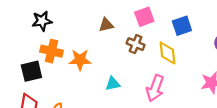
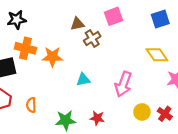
blue square: (182, 26) -> (160, 19), moved
brown cross: (136, 44) -> (92, 38), moved, turned 35
yellow diamond: (167, 53) -> (157, 55), moved, turned -30

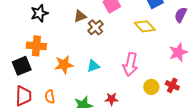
black star: (17, 20) -> (39, 13), moved
yellow diamond: (157, 55) -> (145, 26), moved
orange star: (52, 57) -> (64, 65), moved

